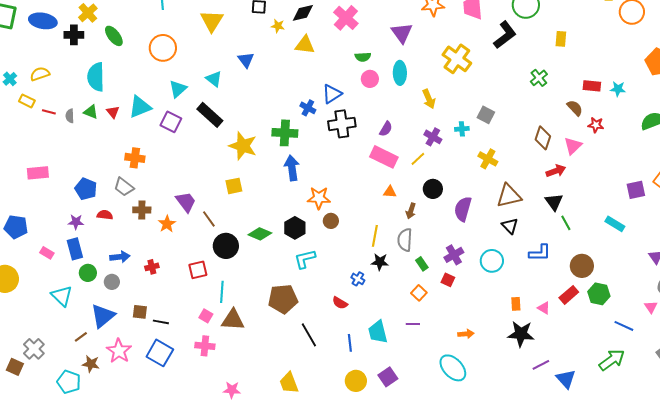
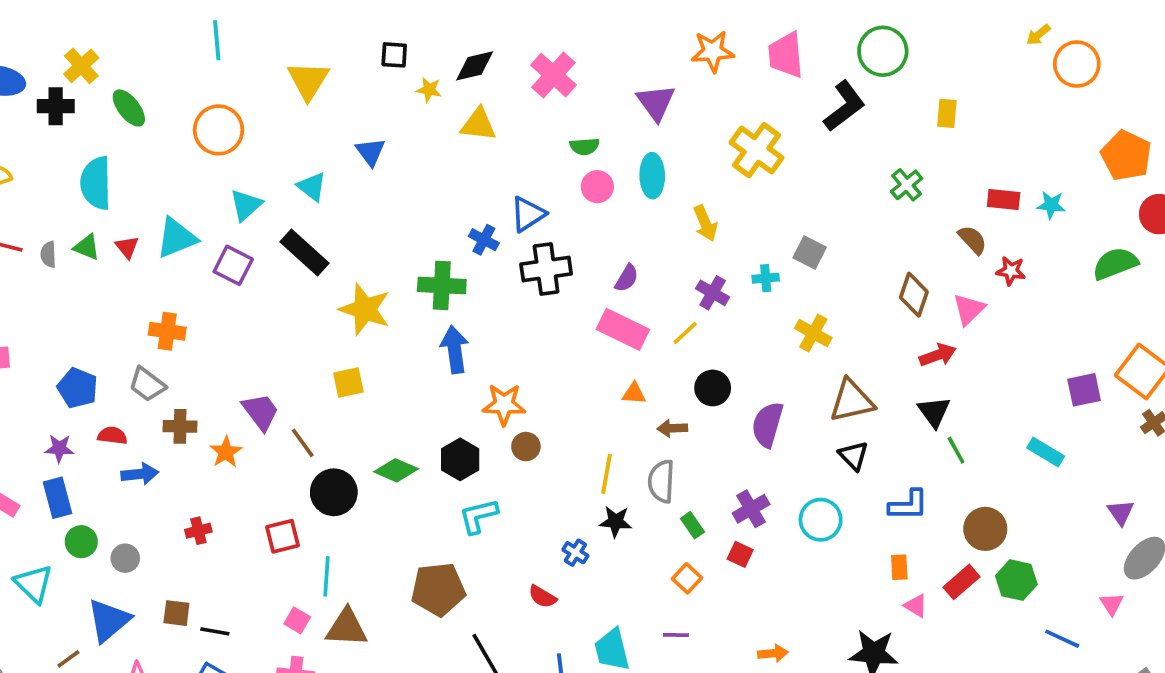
brown arrow: (411, 211) -> (672, 428), turned 70
blue arrow: (120, 257) -> (140, 474), moved
orange rectangle: (516, 304) -> (899, 567), moved

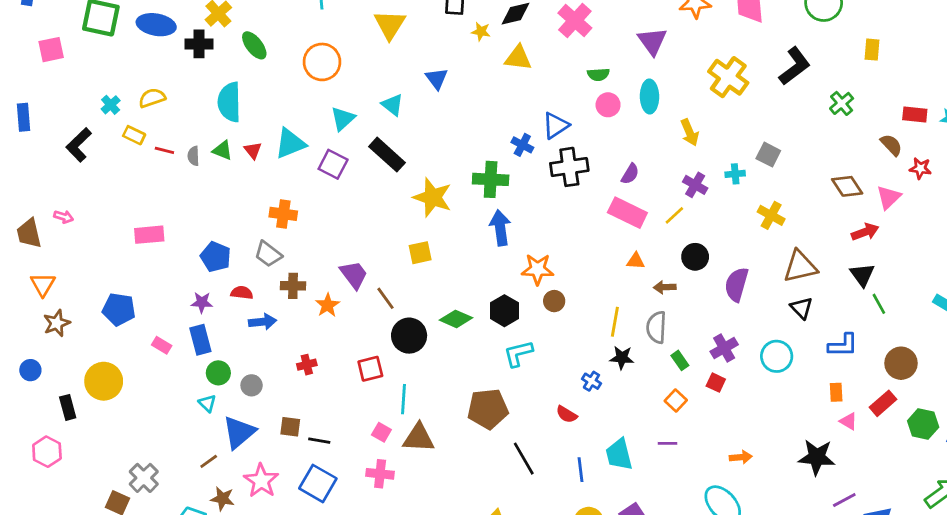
black L-shape: (844, 106) -> (795, 66), moved
brown diamond: (914, 295) -> (847, 186), turned -52
green hexagon: (1016, 580) -> (923, 424), moved
cyan triangle: (34, 584) -> (207, 403), moved, size x0.6

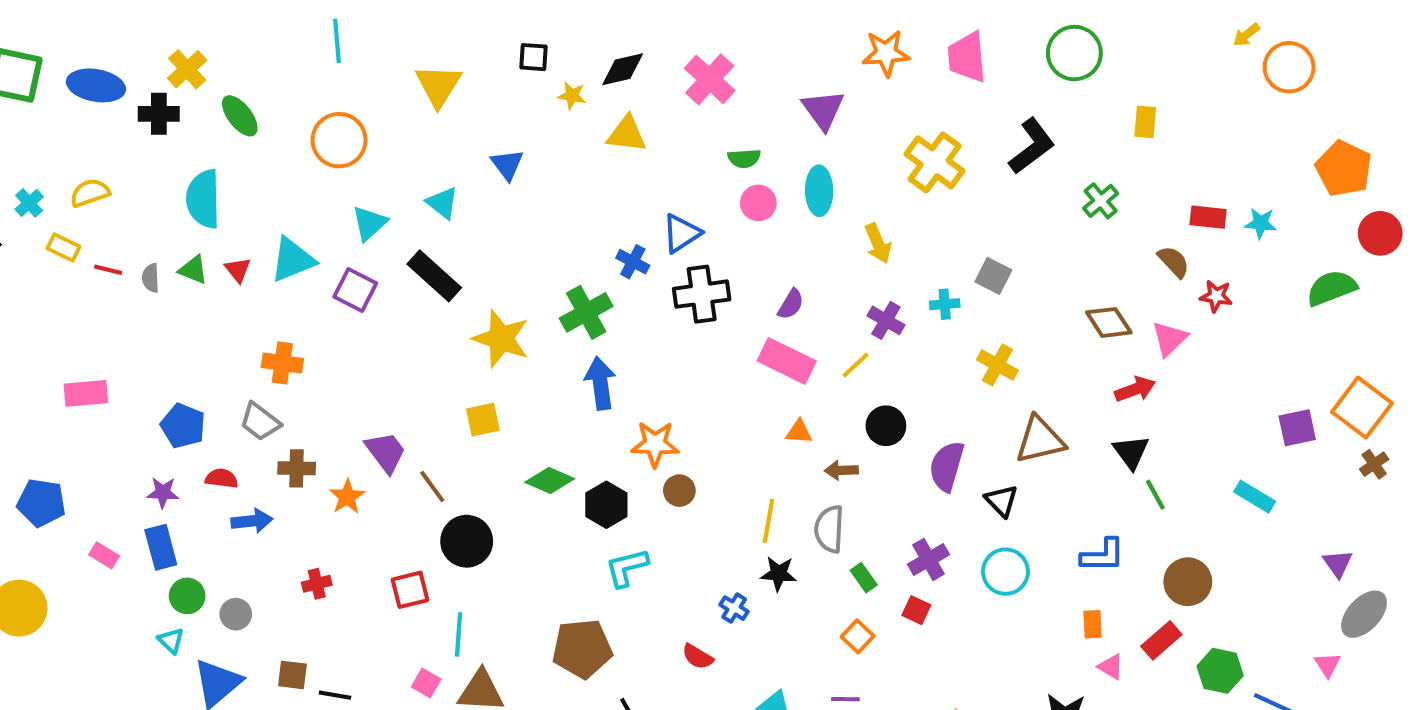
green cross: (491, 179) -> (586, 312), turned -32
black triangle: (802, 308) -> (1001, 501), moved
green diamond: (456, 319) -> (550, 480), moved

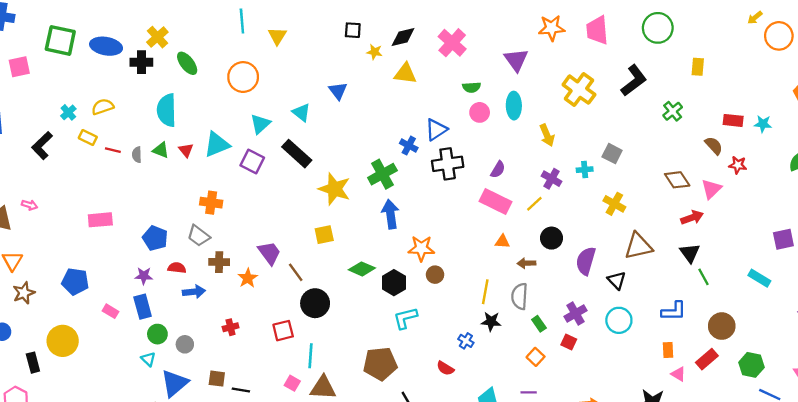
yellow triangle: (438, 85) -> (277, 36), moved, size x0.7
green hexagon: (1220, 671) -> (751, 365), moved

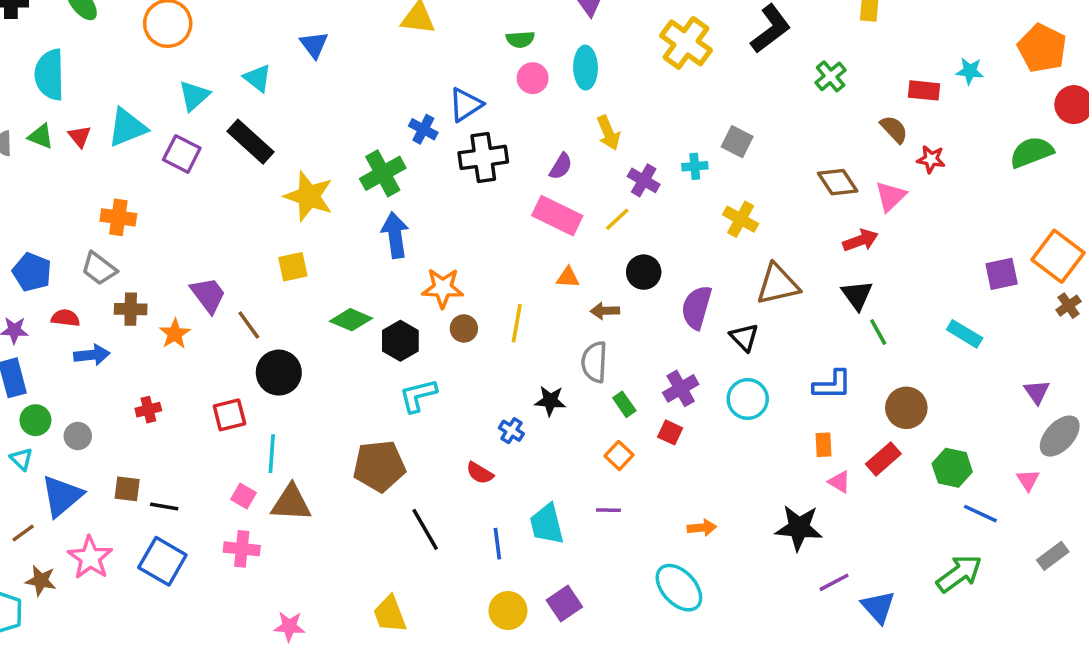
cyan star: (763, 124) -> (970, 71), moved
yellow arrow: (547, 135) -> (608, 133), moved
yellow line: (485, 292) -> (517, 323), moved

